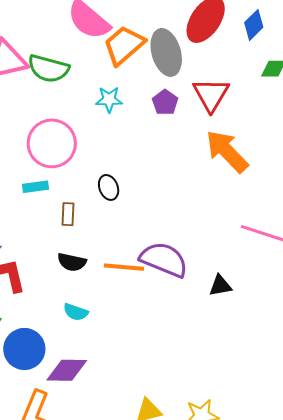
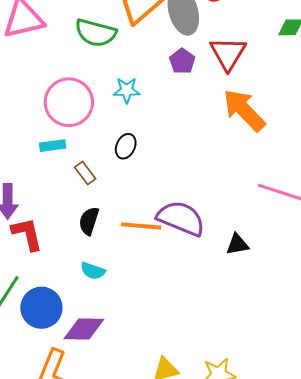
green semicircle: (48, 69) -> (96, 33), moved
cyan star: (109, 99) -> (127, 90), moved
black ellipse: (109, 187) -> (126, 146), turned 45
brown rectangle: (68, 214) -> (85, 173), turned -40
black semicircle: (72, 262) -> (89, 221), turned 96

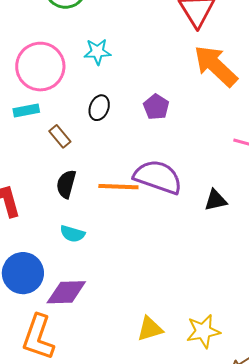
purple pentagon: (182, 61) -> (156, 107), moved

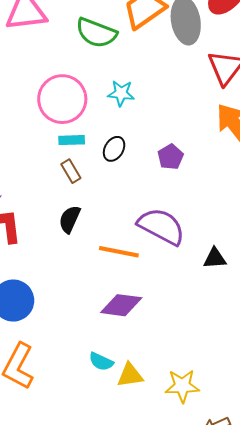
cyan rectangle: (26, 111) -> (72, 140), moved
orange line: (118, 187) -> (119, 252), moved
cyan semicircle: (72, 234) -> (101, 362), moved
purple diamond: (66, 292) -> (121, 305), moved

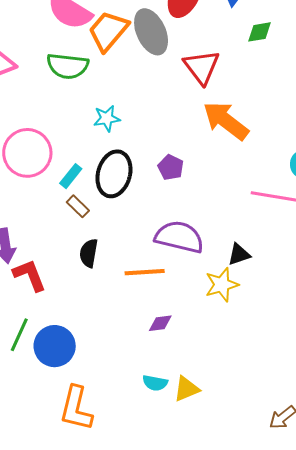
pink circle: (62, 99) -> (27, 153), moved
cyan rectangle: (72, 140) -> (71, 176), turned -35
black ellipse: (114, 149) -> (114, 174), size x1.8
purple diamond: (121, 305) -> (160, 323), size x0.6
yellow star: (182, 386) -> (222, 285), moved

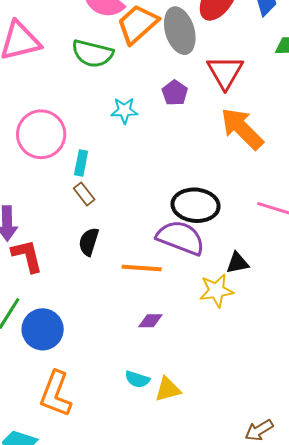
purple pentagon: (171, 167) -> (175, 93), moved
black ellipse: (114, 174) -> (196, 205), moved, turned 72
cyan rectangle: (71, 176) -> (81, 163), turned -35

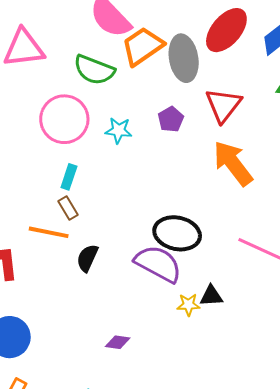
pink circle: (41, 134) -> (64, 119), moved
black semicircle: (89, 242) -> (87, 258), moved
orange line: (142, 268) -> (49, 232), moved
yellow star: (216, 291) -> (188, 305), moved, size x0.7

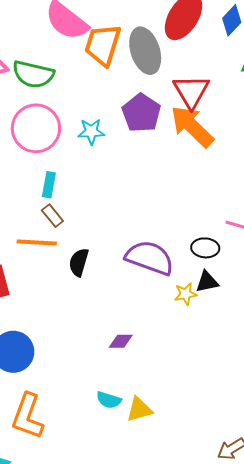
orange trapezoid: (143, 46) -> (103, 45), turned -30
green semicircle: (94, 70) -> (33, 74), moved
purple pentagon: (171, 119) -> (141, 113), size x1.5
orange arrow: (233, 163) -> (192, 126), moved
black ellipse: (177, 233) -> (205, 248), moved, size x0.6

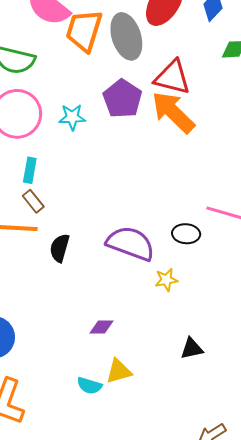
red triangle: (191, 91) -> (172, 77), turned -45
black triangle: (207, 282) -> (192, 349), moved
yellow triangle: (139, 409) -> (119, 371), moved

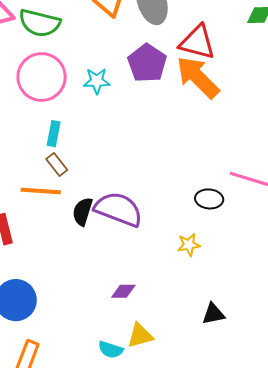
purple semicircle: (130, 243) -> (118, 209), moved

